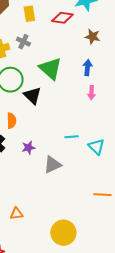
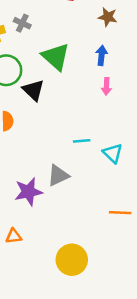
purple star: (28, 148) -> (28, 192), moved, size x1.6

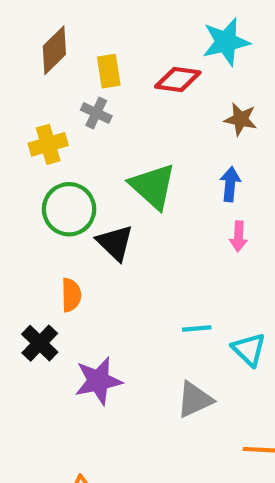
gray cross: (22, 23) -> (96, 113), moved
gray triangle: (58, 176) -> (195, 400), moved
purple star: (28, 192) -> (98, 381), moved

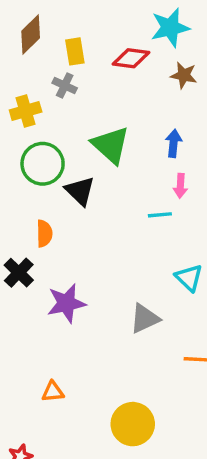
brown star: (241, 119) -> (184, 75), moved
cyan line: (197, 328) -> (160, 215), moved

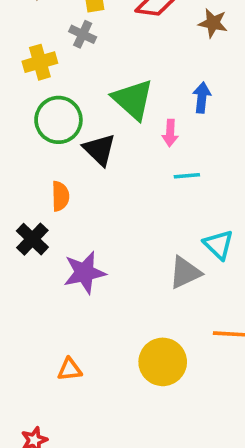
pink arrow: (180, 186) -> (170, 133), moved
gray triangle: (145, 319) -> (185, 273), moved
yellow circle: (133, 424) -> (163, 362), moved

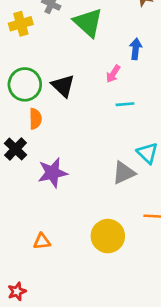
green triangle: (133, 99) -> (88, 22), moved
green circle: (58, 120) -> (25, 84), moved
pink arrow: (170, 133) -> (113, 74), turned 30

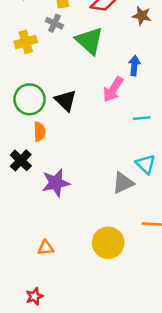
pink arrow: (113, 74) -> (113, 89), size x1.5
cyan line: (125, 104) -> (142, 118), moved
red star: (17, 291) -> (34, 296), moved

